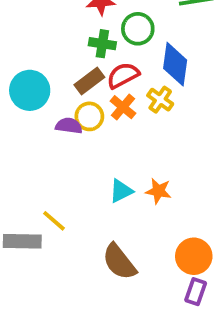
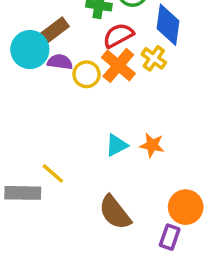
brown rectangle: (89, 81) -> (55, 30), moved
orange cross: (123, 107) -> (118, 65), size x1.4
purple semicircle: (69, 126) -> (60, 62), moved
purple rectangle: (196, 292) -> (170, 237), moved

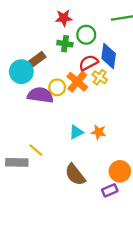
red semicircle: (118, 35) -> (88, 63), moved
purple semicircle: (60, 62) -> (40, 95), moved, size x1.6
purple rectangle: (170, 237) -> (110, 190), turned 48

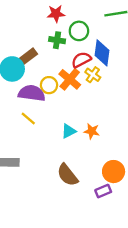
yellow line: (36, 150) -> (28, 119), moved

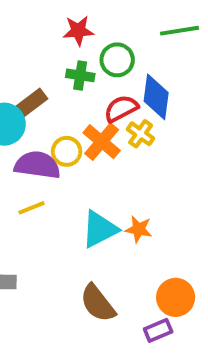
yellow line: (28, 119) -> (32, 208), turned -63
cyan triangle: (69, 131) -> (100, 229), size x1.5

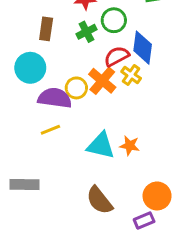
green cross: (80, 75) -> (86, 32), turned -36
brown rectangle: (32, 103) -> (46, 29), moved, turned -45
cyan triangle: (100, 229) -> (101, 146), turned 40

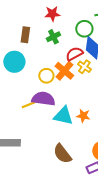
green circle: (114, 20) -> (84, 29), moved
purple semicircle: (55, 98) -> (43, 99), moved

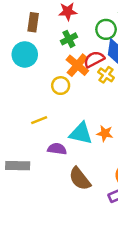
brown rectangle: (25, 35) -> (33, 22), moved
cyan circle: (14, 62) -> (25, 54), moved
orange cross: (64, 71) -> (77, 65), moved
purple semicircle: (43, 99) -> (57, 149), moved, size x0.7

